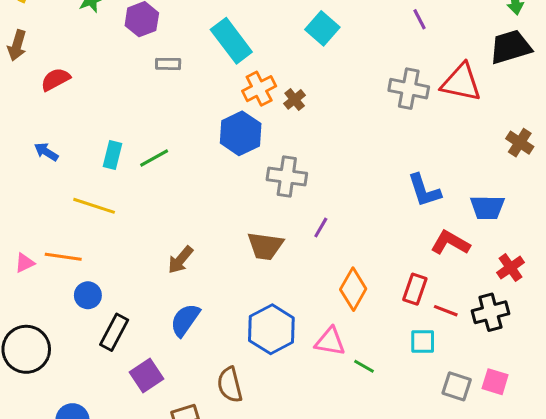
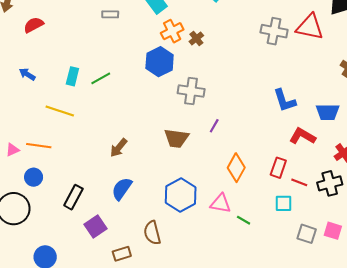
blue circle: (88, 295) -> (34, 177), moved

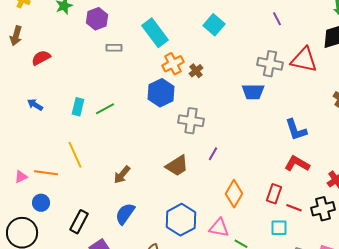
blue L-shape: (285, 100) -> (296, 130), moved
yellow line: (60, 111) -> (75, 155), moved, turned 48
blue trapezoid: (328, 112) -> (253, 92), moved
brown trapezoid: (176, 138) -> (177, 166), turned -40

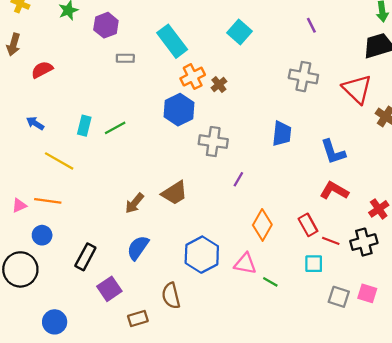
red triangle: (304, 60) -> (357, 89), moved, turned 32
blue trapezoid: (253, 92) -> (282, 134), moved, turned -85
yellow line: (75, 155) -> (59, 161), moved, turned -36
brown trapezoid: (177, 166) -> (174, 193), moved
red rectangle: (274, 194) -> (308, 225), turned -48

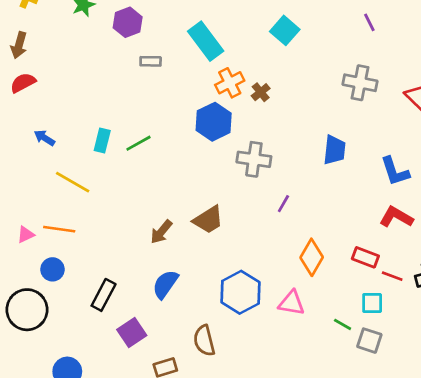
red semicircle: (42, 70) -> (23, 83), moved
red rectangle: (308, 225) -> (365, 257), turned -40
green line: (270, 282) -> (343, 324), moved
gray square: (339, 297) -> (369, 341), moved

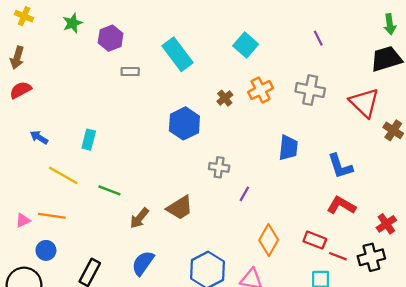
orange cross: (230, 83) -> (261, 90), moved
green line: (138, 143) -> (109, 190), moved, turned 50
gray cross: (254, 159) -> (219, 167), moved, size x0.7

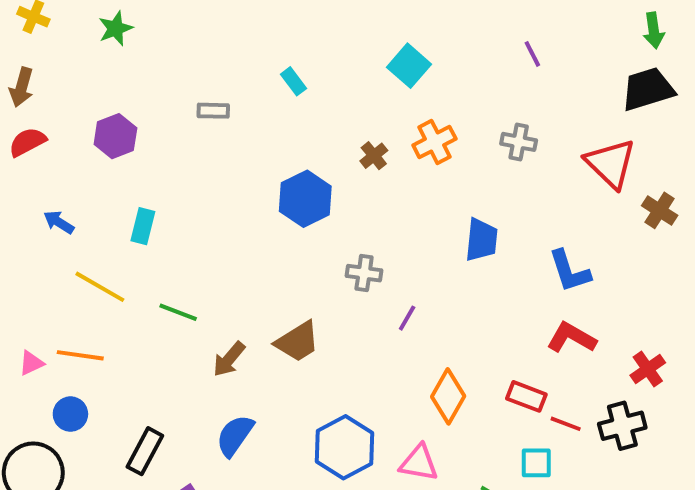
purple hexagon: (111, 38) -> (115, 136), moved
cyan rectangle: (177, 54) -> (294, 81), size x0.5
gray cross: (310, 90) -> (519, 142), size x0.7

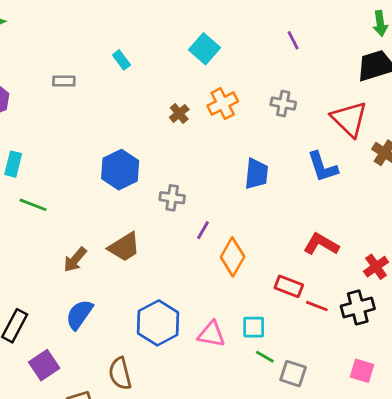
blue hexagon: (305, 199) -> (120, 170), moved
blue L-shape: (570, 271) -> (323, 167), moved
green line: (178, 312) -> (33, 205), moved
orange diamond: (448, 396) -> (233, 257), moved
cyan square: (536, 463) -> (254, 327), moved

